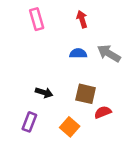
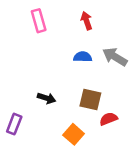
purple rectangle: (29, 122) -> (14, 124), moved

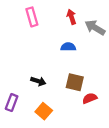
gray arrow: (115, 57) -> (95, 28), moved
orange square: (74, 134) -> (44, 111), moved

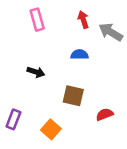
black arrow: (38, 81) -> (36, 72), moved
brown square: (75, 82) -> (73, 96), moved

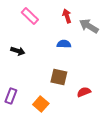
pink rectangle: (37, 20) -> (30, 16), turned -30
black arrow: (36, 72) -> (18, 51), moved

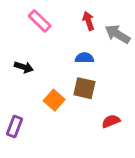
brown square: (59, 77) -> (84, 88), moved
orange square: (41, 104) -> (54, 100), moved

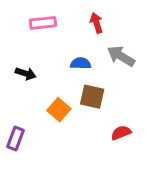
pink rectangle: (40, 21) -> (43, 23), turned -50
gray arrow: (117, 34) -> (121, 56), moved
blue semicircle: (84, 58) -> (81, 63), moved

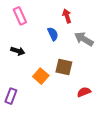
pink rectangle: (43, 23) -> (20, 16), moved, turned 72
blue semicircle: (81, 63) -> (53, 34), moved, turned 64

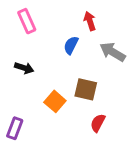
blue semicircle: (53, 34) -> (71, 45), turned -128
red semicircle: (84, 92) -> (98, 123), moved, turned -40

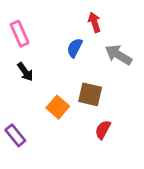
pink rectangle: (27, 21) -> (20, 34), moved
black arrow: (24, 68) -> (25, 72), turned 36
purple rectangle: (15, 128) -> (15, 135), turned -60

